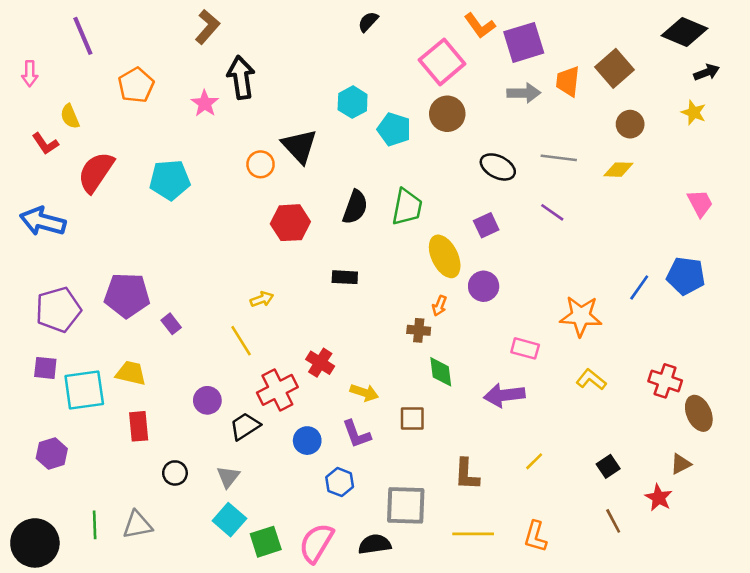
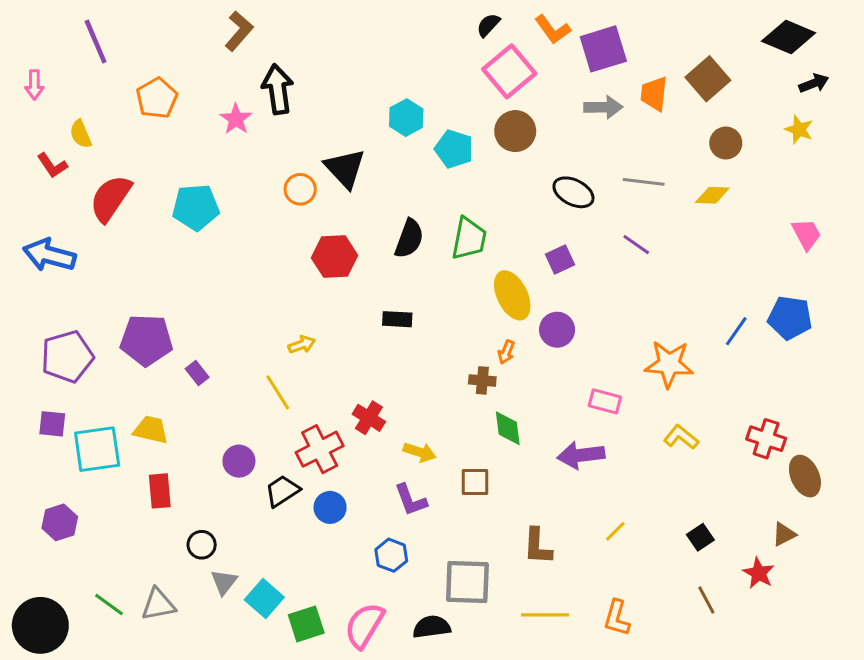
black semicircle: (368, 22) -> (488, 25), moved
blue circle: (307, 441) -> (330, 507), moved
gray triangle: (228, 477) -> (224, 582), moved
green line: (95, 525) -> (109, 604), turned -52

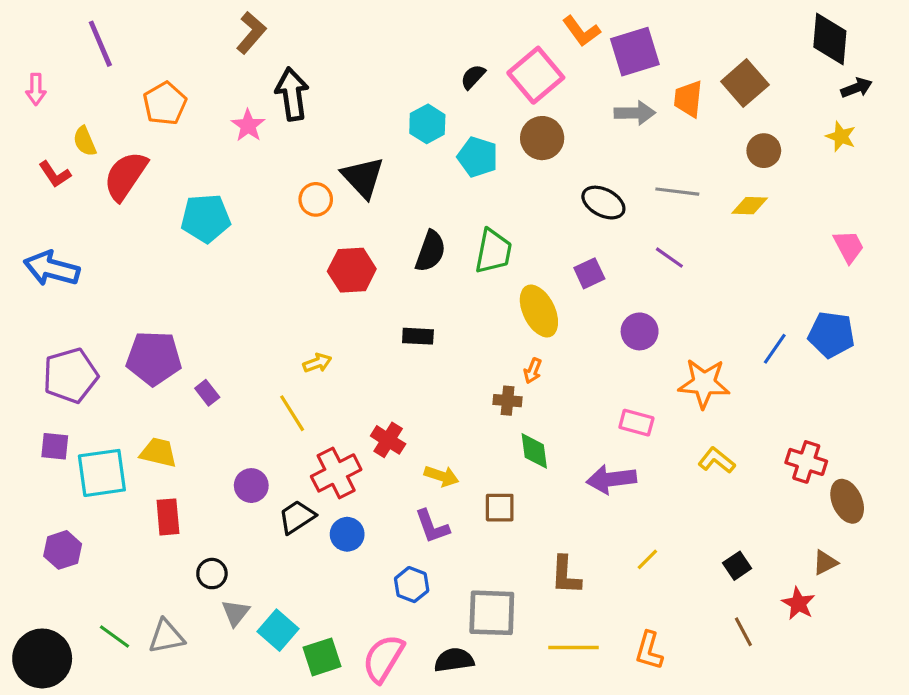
black semicircle: (488, 25) -> (473, 77), moved
black diamond: (789, 37) -> (830, 39), turned 72
red semicircle: (111, 198) -> (125, 176), moved
purple circle: (557, 330) -> (640, 331), moved

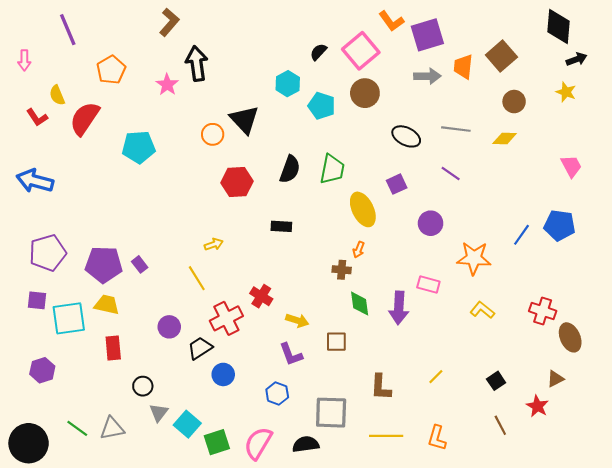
purple pentagon: (154, 358) -> (104, 264), moved
purple arrow: (611, 479) -> (399, 308), moved, turned -80
blue circle: (347, 534) -> (223, 374), moved

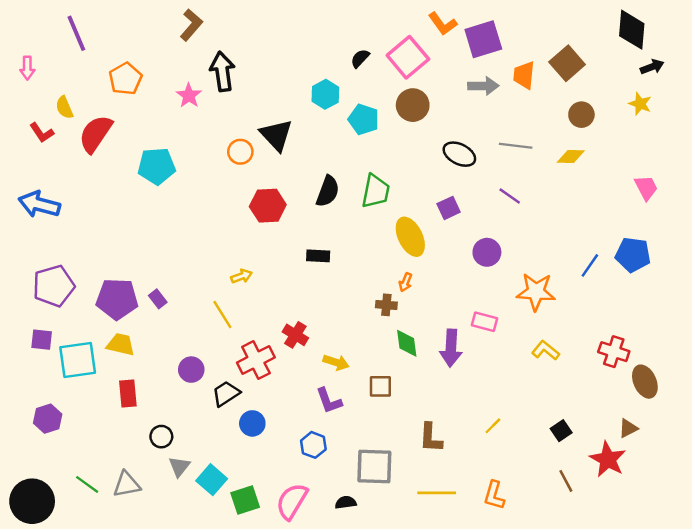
red star: (537, 406) -> (608, 459), size x1.4
black semicircle: (306, 444) -> (346, 502), size x0.7

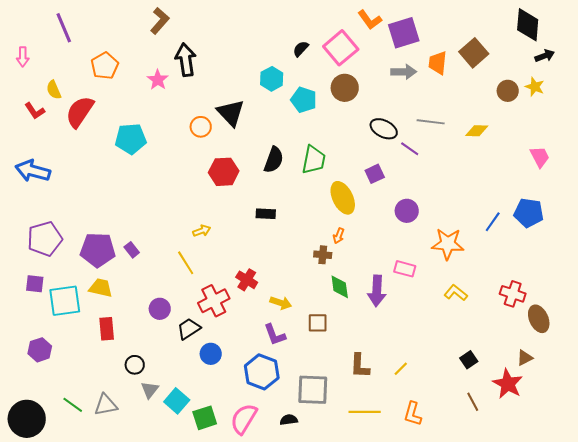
brown circle: (581, 115) -> (508, 91), moved
purple line: (510, 196) -> (410, 149), moved
yellow line: (493, 426) -> (401, 369), moved
blue hexagon: (313, 445) -> (262, 372), size x1.6

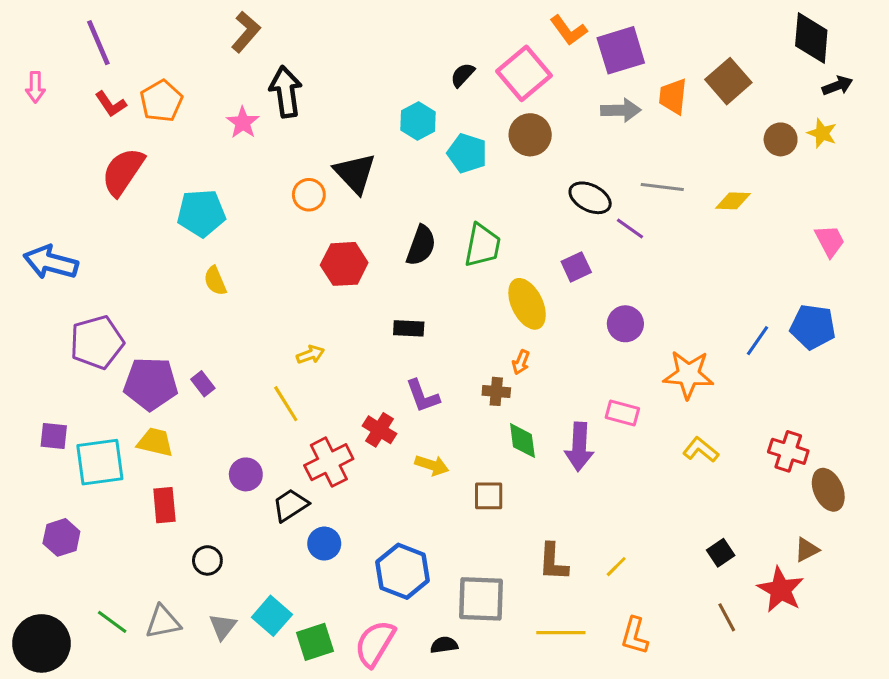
yellow semicircle: (54, 90) -> (215, 281), moved
red L-shape: (35, 111) -> (111, 104), moved
purple pentagon: (45, 239) -> (97, 342), moved
purple L-shape: (275, 335) -> (423, 396), moved
gray triangle: (150, 390) -> (223, 627), moved

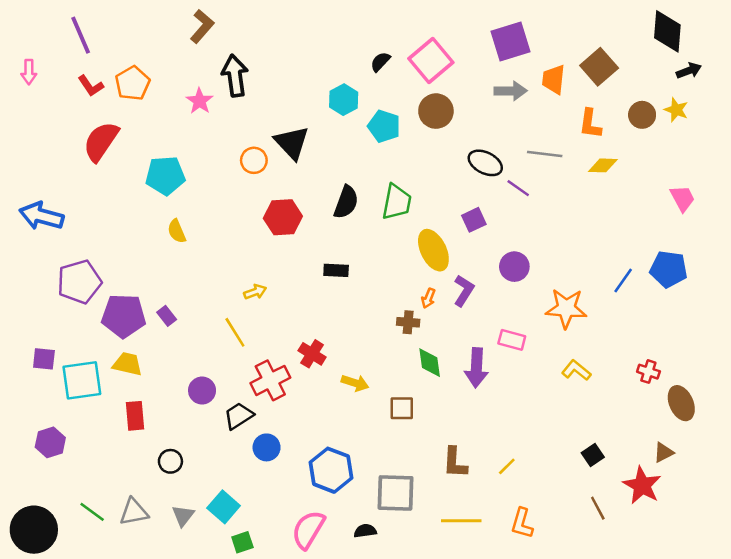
orange L-shape: (569, 30) -> (590, 124), moved, turned 44
purple L-shape: (423, 396) -> (464, 291), moved, turned -128
red cross: (788, 451) -> (648, 372), size x0.7
green square: (315, 642) -> (242, 542), moved, size x0.7

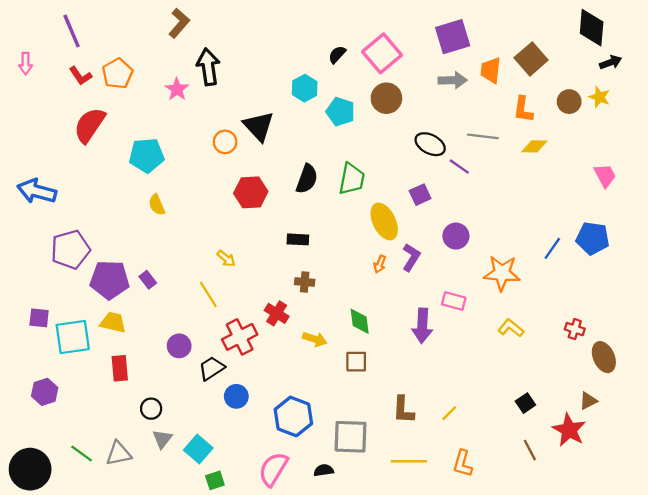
yellow arrow: (255, 292) -> (226, 258), turned 60
brown cross: (408, 322) -> (305, 282), moved
green diamond: (430, 363) -> (360, 321), moved
gray triangle: (183, 516) -> (162, 439), moved

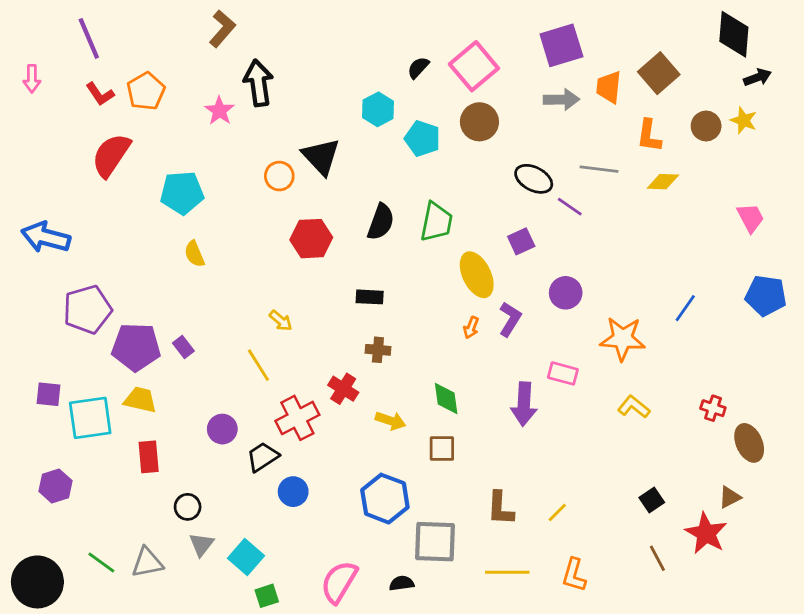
blue pentagon: (593, 238) -> (766, 296), moved
blue hexagon: (293, 416) -> (385, 499), moved

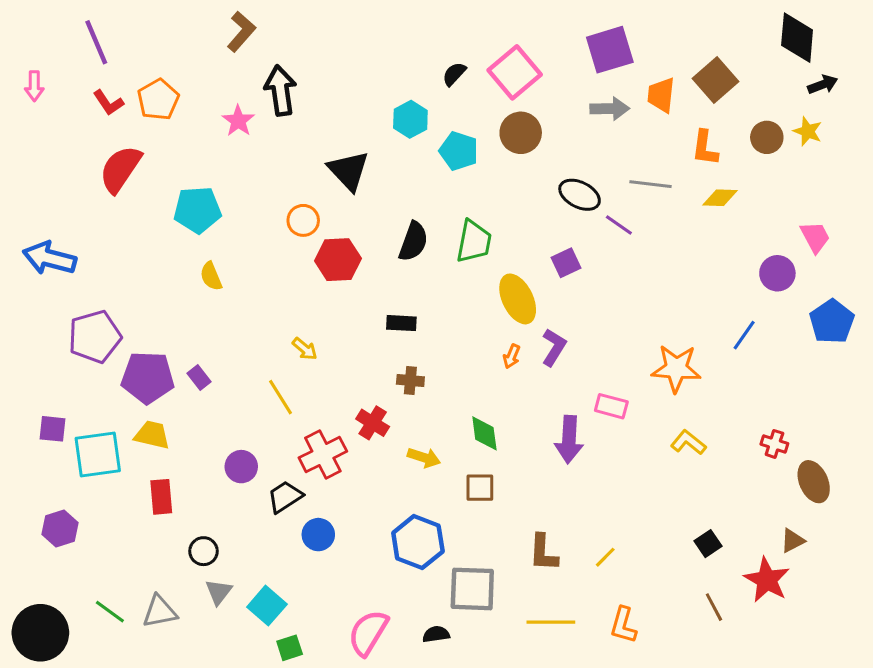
orange circle: (279, 176) -> (303, 220), moved
purple circle: (566, 293) -> (777, 273), moved
blue pentagon: (766, 296) -> (832, 322), turned 30

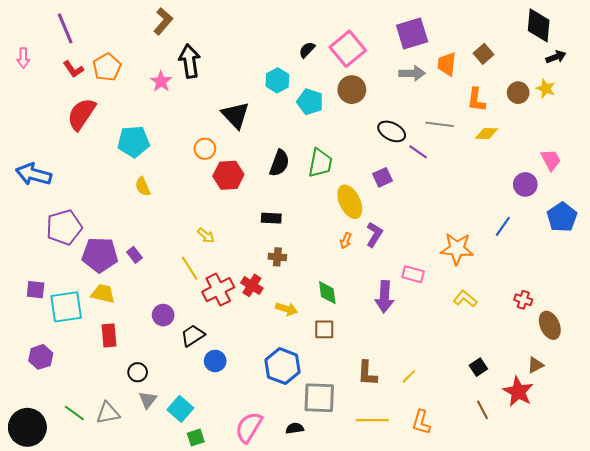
brown square: (715, 80) -> (483, 54), size x0.7
red cross: (323, 455) -> (218, 290), moved

